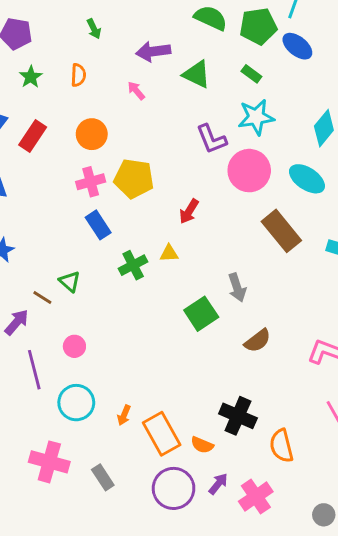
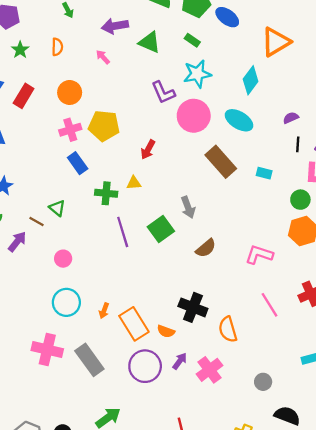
green cross: (133, 265) -> (106, 193), turned 35
purple line: (34, 370) -> (123, 232), moved
gray rectangle: (103, 477) -> (89, 360), size x1.6

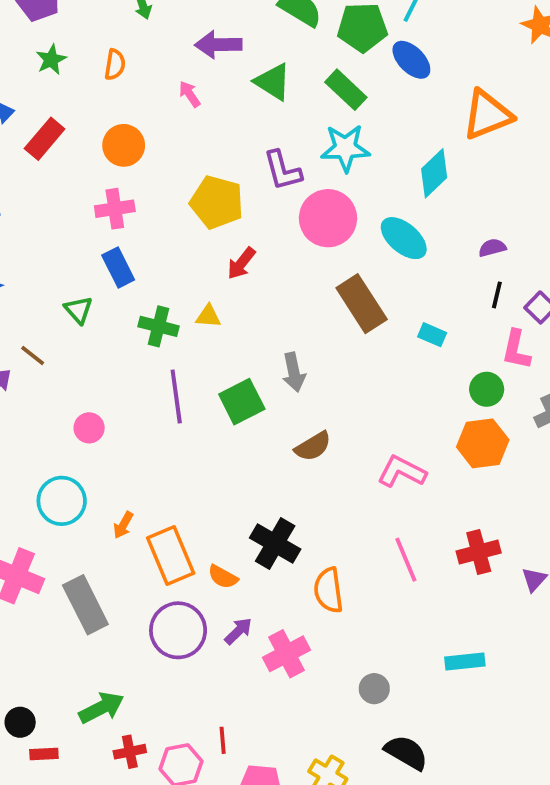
green rectangle: (192, 40) -> (346, 90), size x1.5
yellow pentagon: (104, 126) -> (217, 202), moved
green triangle: (57, 208) -> (79, 310), moved
pink circle: (63, 259) -> (89, 428), moved

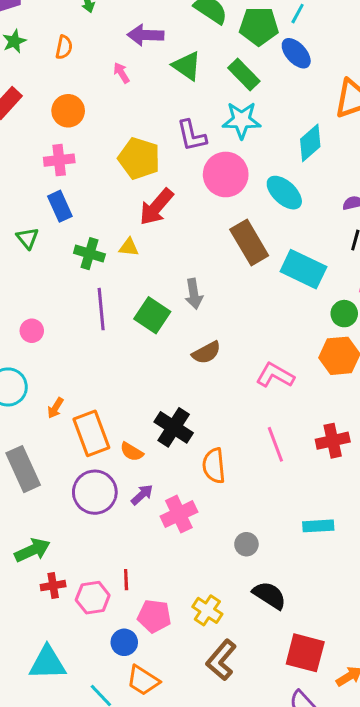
red arrow: (241, 263) -> (156, 207), size x1.5
cyan rectangle: (432, 335) -> (303, 269), size x2.0
green square: (242, 402) -> (152, 315), turned -32

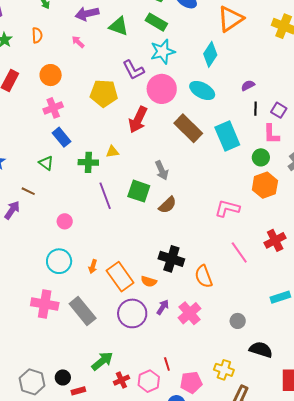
red arrow: (156, 207) -> (138, 120), moved
cyan rectangle: (303, 269) -> (227, 136), turned 56
brown semicircle: (206, 353) -> (168, 205), moved

